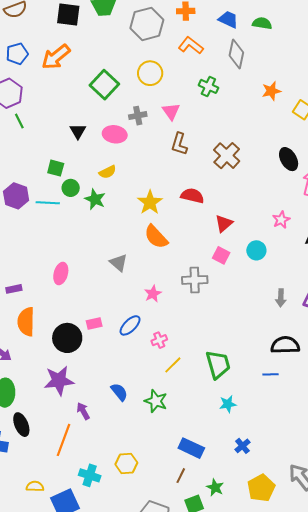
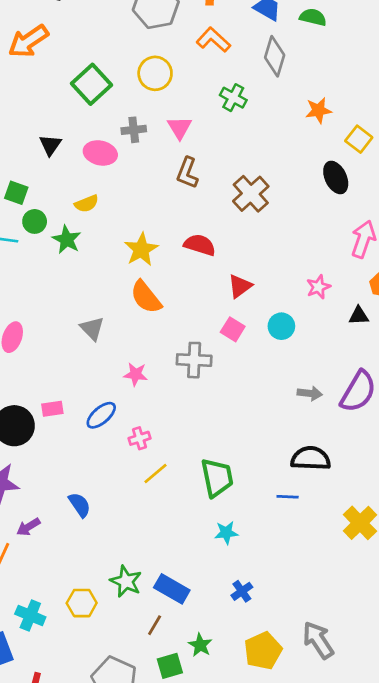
black ellipse: (289, 159) -> (336, 177), moved
pink star: (153, 294) -> (136, 374), turned 30
gray arrow: (281, 298) -> (310, 393), turned -90
green star: (156, 401) -> (126, 581), moved
purple arrow: (83, 411) -> (28, 527), turned -96

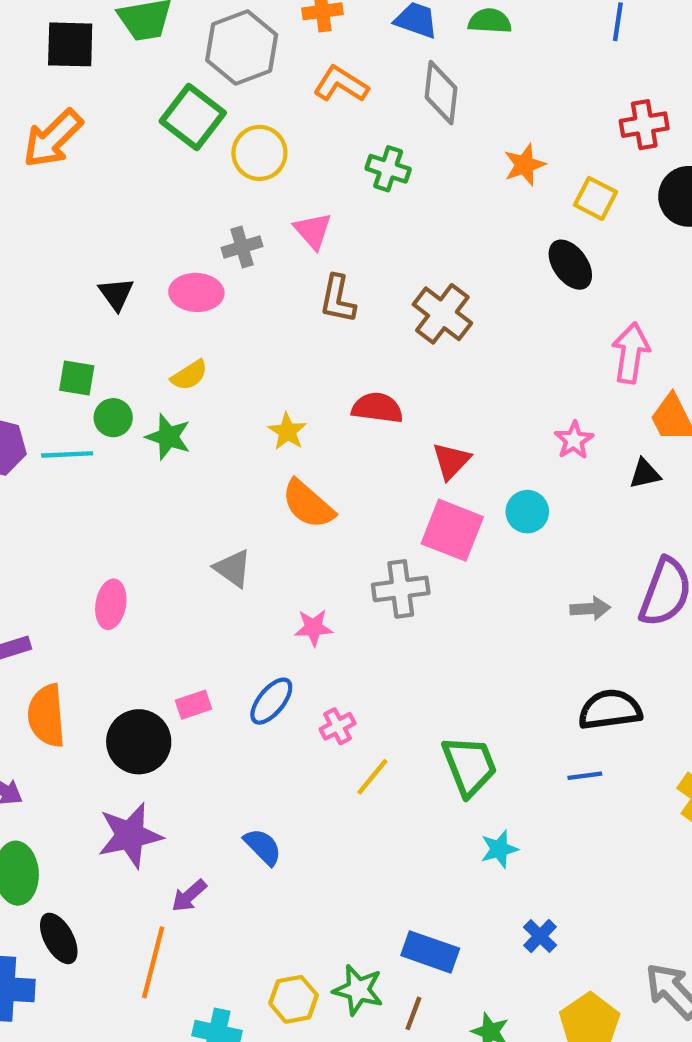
green square: (92, 84) -> (193, 117), moved
yellow star: (141, 250) -> (287, 431), size x0.7
pink square: (233, 329) -> (452, 530), size x1.6
green star: (126, 581) -> (358, 990), moved

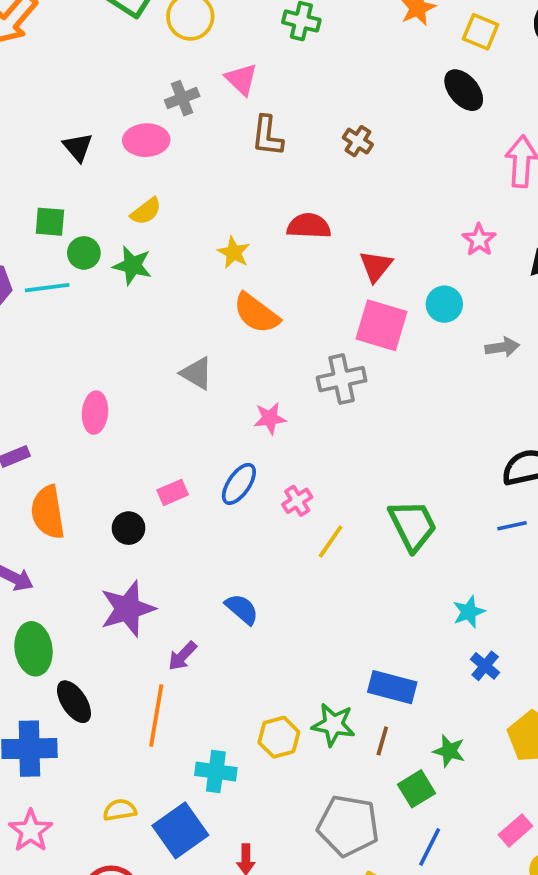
brown cross: (442, 314) -> (358, 141), size x0.6
gray arrow: (590, 609) -> (502, 347), moved
black circle: (139, 742) -> (129, 528), size x0.6
cyan star: (499, 849) -> (469, 612), moved

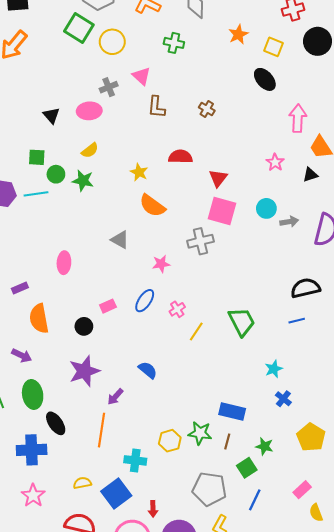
cyan circle: (444, 304) -> (266, 208), moved

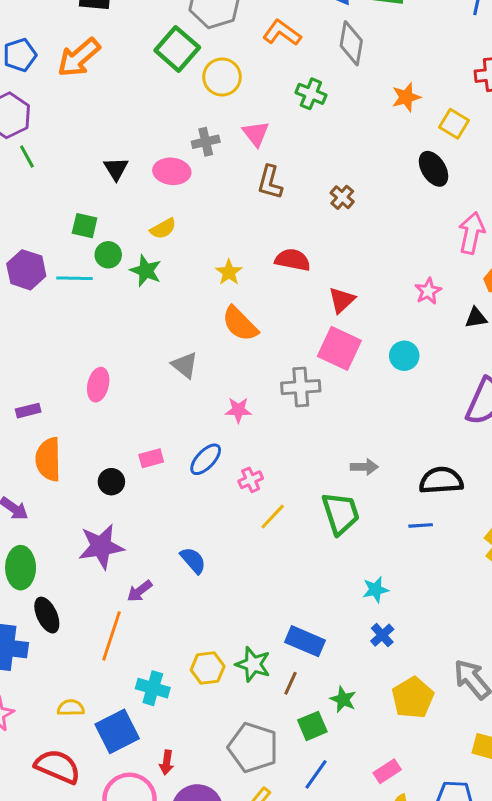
gray arrow: (289, 222) -> (364, 467), moved

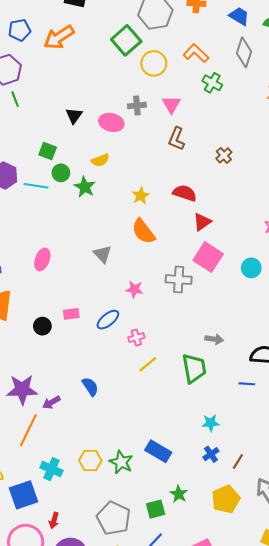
orange L-shape: (282, 33) -> (196, 53), moved
red triangle: (342, 300) -> (202, 222), moved
purple star: (101, 547) -> (22, 390), moved
brown line: (291, 683) -> (238, 461), moved

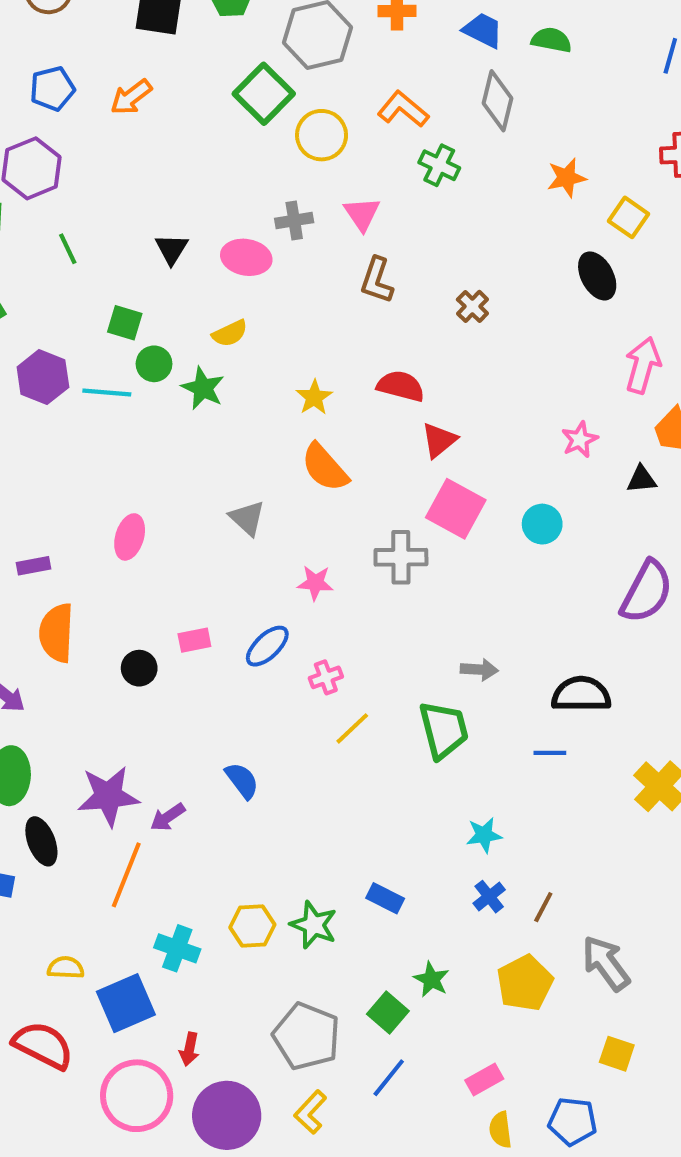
orange arrow: (59, 37) -> (131, 97), size x0.7
green line: (15, 99) -> (68, 249), moved
blue rectangle: (158, 451) -> (385, 898), size x0.7
green square: (156, 509) -> (388, 1013), turned -30

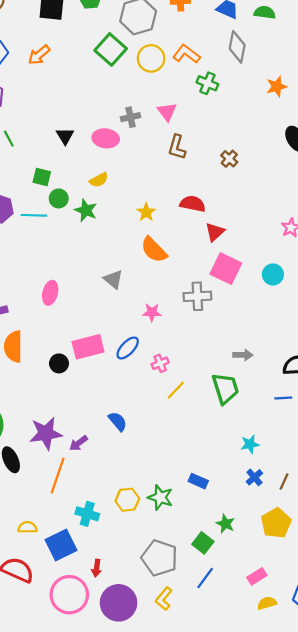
yellow circle: (322, 135) -> (151, 58), moved
pink rectangle: (194, 640) -> (88, 347), size x1.8
yellow semicircle: (501, 1130) -> (267, 603), turned 84

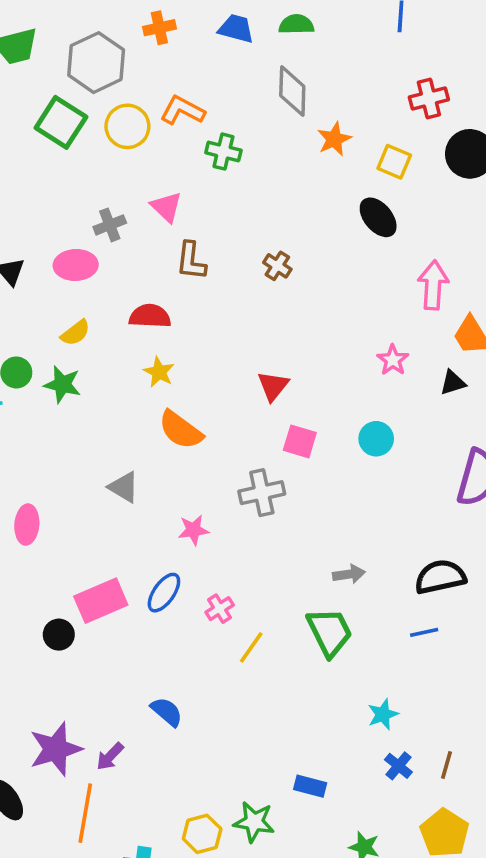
gray diamond: (237, 47) -> (292, 91), moved
red semicircle: (193, 204) -> (150, 316), moved
pink square: (226, 269) -> (300, 441), size x0.7

